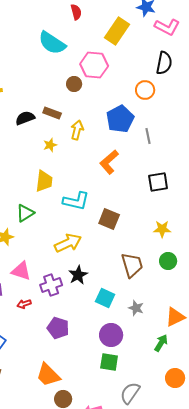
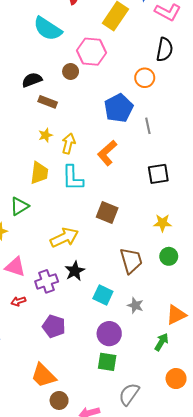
black semicircle: (25, 118) -> (32, 80), moved
yellow arrow: (77, 130) -> (68, 144), moved
cyan L-shape: (76, 201) -> (73, 178), moved, turned 76

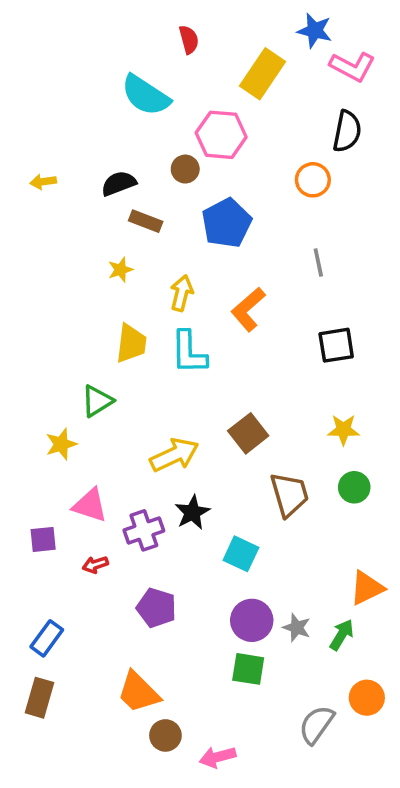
blue pentagon: (119, 108) -> (227, 223), moved
yellow star: (46, 135) -> (120, 270), moved
brown square: (107, 212) -> (248, 433), moved, turned 30
gray star: (135, 305) -> (297, 628), moved
gray semicircle: (129, 394) -> (316, 725), moved

